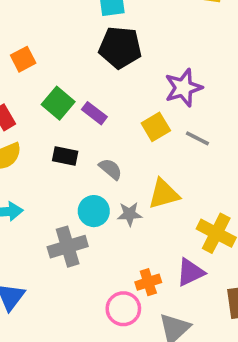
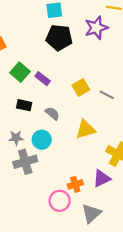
purple star: (183, 88) -> (96, 28), moved
gray star: (130, 214) -> (16, 138), moved

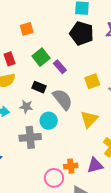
gray semicircle: (52, 114) -> (63, 99), size x1.6
yellow triangle: (85, 129) -> (89, 119), turned -42
gray star: (16, 138) -> (26, 107), moved

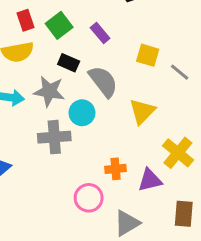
green square: (41, 57) -> (59, 25), moved
yellow square: (92, 81) -> (148, 55), turned 35
gray star: (26, 107) -> (49, 91), size x1.5
orange cross: (71, 166) -> (116, 169), moved

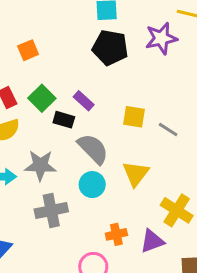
black rectangle: (69, 63) -> (64, 120), moved
cyan circle: (82, 113) -> (92, 185), moved

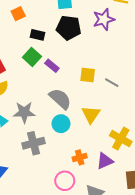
orange square: (28, 50) -> (18, 14), moved
green square: (42, 98) -> (32, 57), moved
black rectangle: (64, 120) -> (38, 35), moved

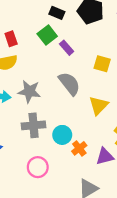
cyan circle: (61, 124) -> (62, 135), moved
orange cross: (80, 157) -> (79, 148), turned -32
pink circle: (65, 181) -> (38, 167), moved

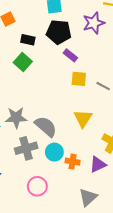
purple rectangle: (67, 48) -> (70, 55), moved
gray semicircle: (69, 84) -> (46, 126), moved
orange cross: (79, 148) -> (73, 162), turned -32

